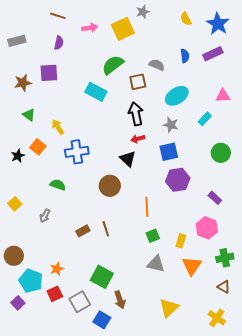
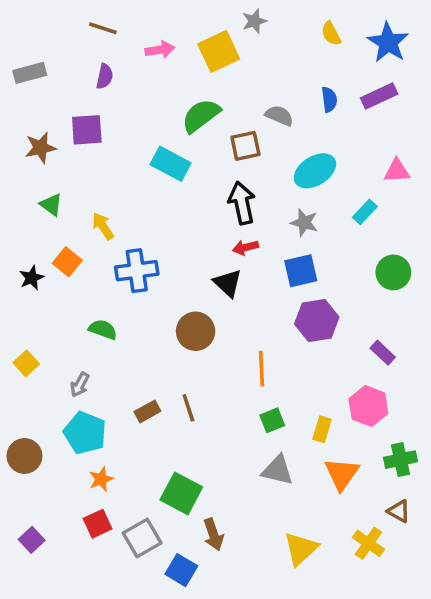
cyan pentagon: (31, 281) -> (85, 433), moved
yellow cross: (217, 318) -> (368, 543), moved

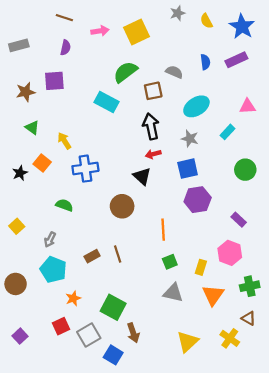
gray star: (254, 21) -> (178, 13), moved
orange star: (101, 479) -> (73, 298), moved

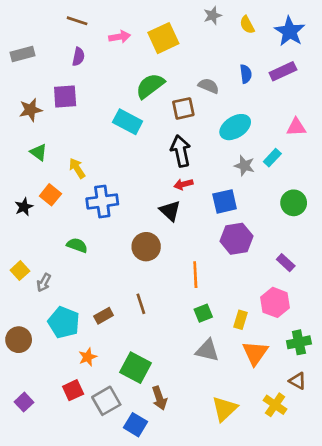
gray star: (190, 139) -> (244, 166), moved
gray arrow: (50, 240) -> (44, 283), moved
brown rectangle: (92, 256) -> (104, 316), moved

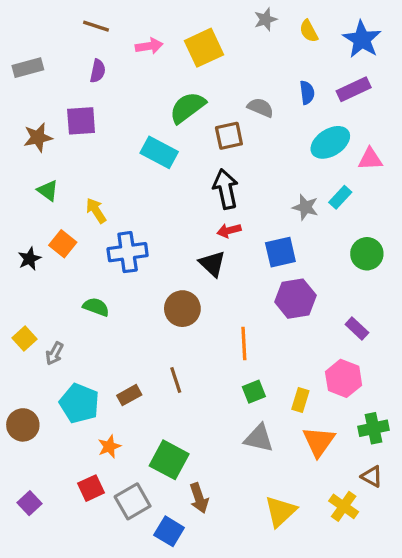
cyan ellipse: (235, 127) -> (330, 142), moved

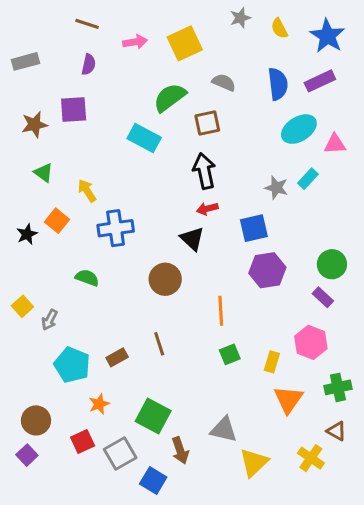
blue semicircle: (307, 93) -> (278, 84), size x1.5
gray semicircle: (261, 108) -> (224, 82), moved
green circle: (367, 254) -> (332, 264), moved
brown circle: (23, 425) -> (36, 420), moved
gray triangle: (259, 438) -> (224, 429), moved

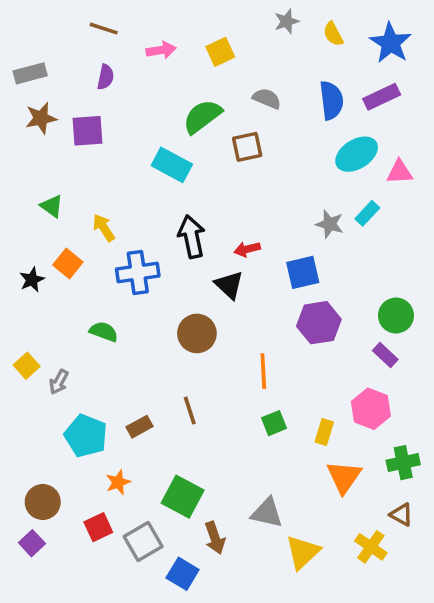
yellow square: (185, 43) -> (220, 52), size x0.7
brown star: (34, 125) -> (41, 118), moved
black arrow: (204, 171) -> (192, 237), moved

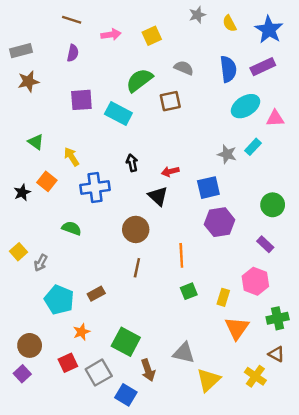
purple square: (88, 131) -> (81, 100), moved
black arrow: (192, 237) -> (132, 163), size x0.6
green circle: (396, 316) -> (273, 205), moved
brown line: (190, 411) -> (137, 268), moved, turned 30

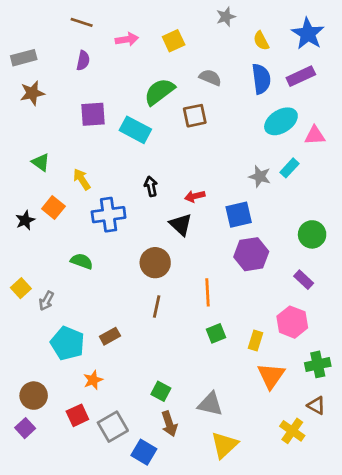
yellow semicircle: (229, 23) -> (261, 41), moved
green square: (126, 342) -> (161, 391), moved, size x0.6
yellow triangle: (208, 380) -> (224, 445), moved

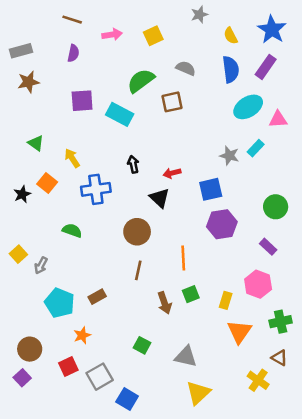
purple rectangle: (301, 76) -> (266, 67), turned -30
brown arrow: (169, 424) -> (164, 303), moved

